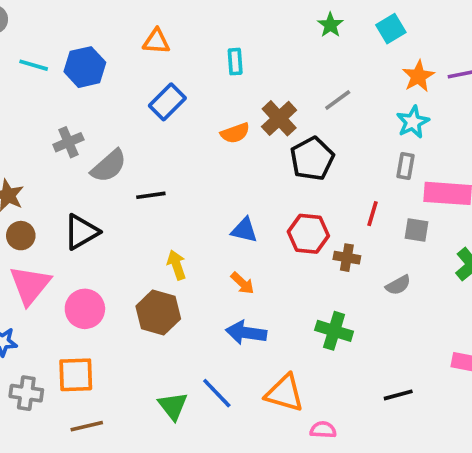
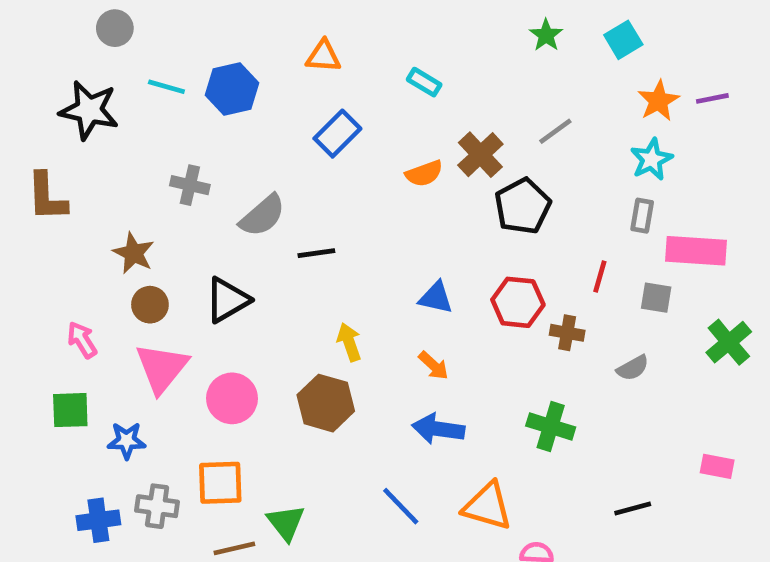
cyan rectangle: (235, 62) -> (424, 82), turned -55
gray cross: (68, 142) -> (190, 185), moved, turned 36
green triangle: (173, 406) -> (286, 523), moved

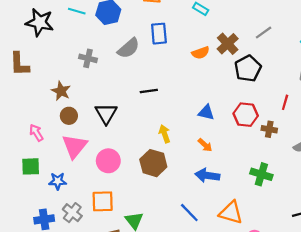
blue rectangle: (337, 134) -> (159, 34), turned -50
gray semicircle: (262, 216) -> (129, 48), moved
black triangle: (227, 300) -> (106, 114), turned -30
gray cross: (157, 506) -> (72, 213), turned 30

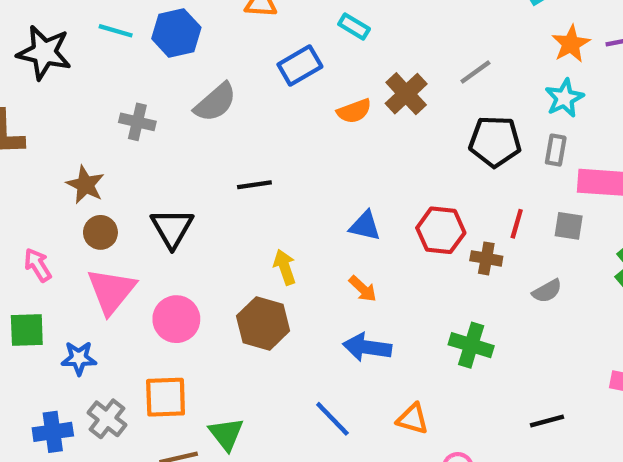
blue rectangle: (159, 34) -> (300, 66), moved, turned 65
black pentagon: (248, 69) -> (495, 141), moved, turned 30
red line: (285, 102) -> (517, 224), moved
orange triangle: (231, 213) -> (413, 419), size x0.7

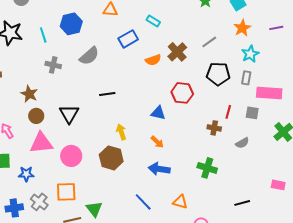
cyan line: (116, 31) -> (43, 35), moved, turned 56
orange star: (571, 44) -> (242, 28), moved
red hexagon: (441, 230) -> (182, 93), moved
pink triangle: (111, 291) -> (41, 143), turned 45

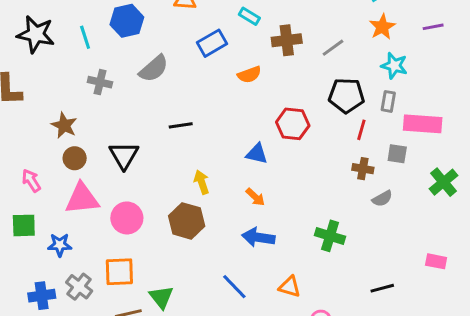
brown cross: (177, 52) -> (287, 40), moved, turned 36
cyan star: (250, 54) -> (394, 66), turned -30
red line: (228, 112) -> (361, 130), moved
brown cross: (214, 128) -> (363, 169), moved

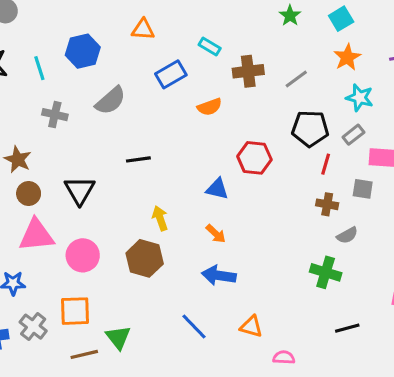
gray rectangle: (388, 101) -> (353, 135), turned 42
green cross: (330, 236) -> (326, 272), moved

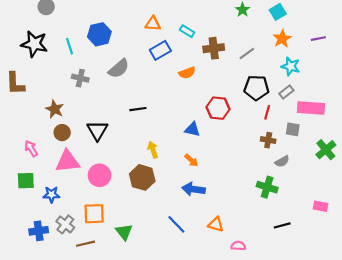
orange triangle: (143, 29) -> (153, 24), moved
brown line: (84, 354) -> (86, 244), moved

